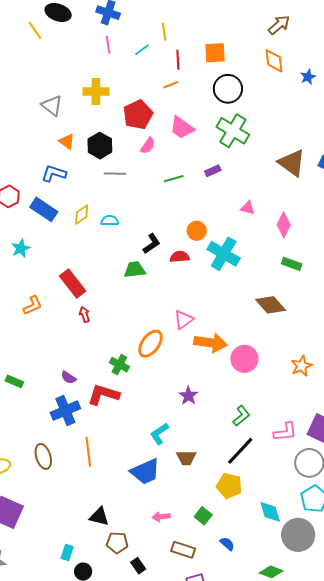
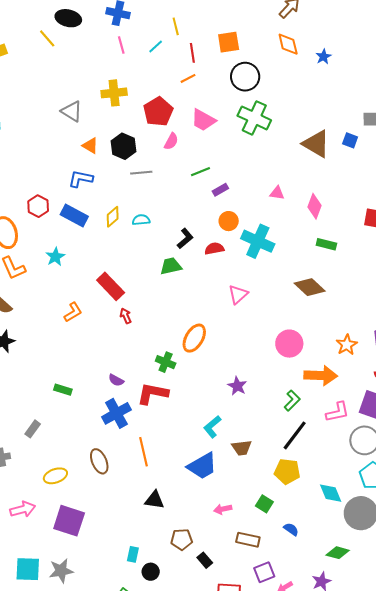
purple rectangle: (213, 171) -> (220, 190), moved
pink triangle: (184, 320) -> (238, 294), moved
orange arrow: (210, 343) -> (321, 376), moved
black triangle: (99, 517) -> (154, 500), moved

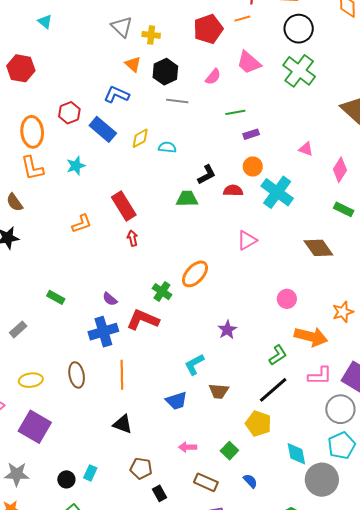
yellow cross: (114, 93) -> (151, 35), moved, size x0.7
red pentagon: (158, 112) -> (208, 29), moved
pink circle: (289, 344) -> (287, 299), size x0.7
blue trapezoid: (202, 466) -> (176, 401), size x0.7
black circle: (151, 572) -> (66, 479), moved

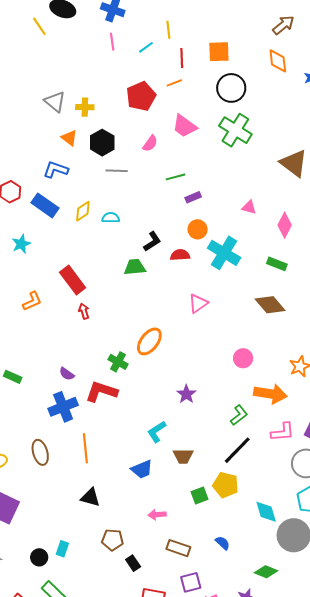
green rectangle: (344, 209) -> (277, 264), moved
green square: (229, 451) -> (199, 495), moved, turned 30

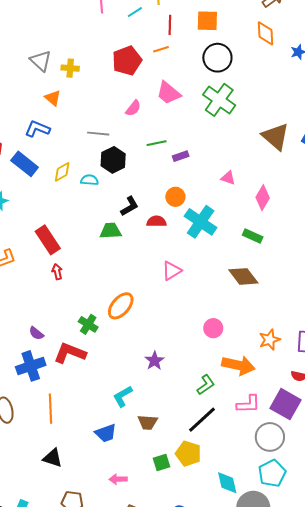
black hexagon: (102, 143) -> (113, 160), moved
purple rectangle: (193, 197) -> (181, 156), moved

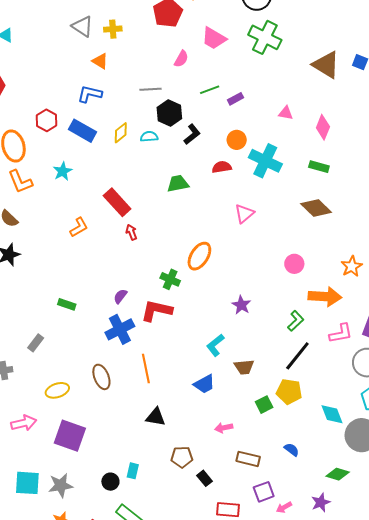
black L-shape: (130, 206) -> (192, 134), moved
purple semicircle: (36, 333) -> (120, 296), turned 98

